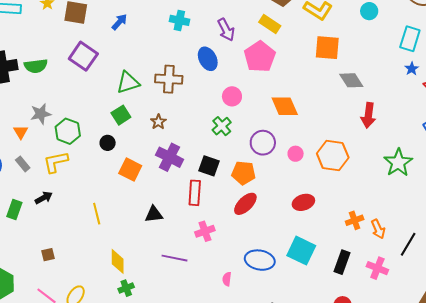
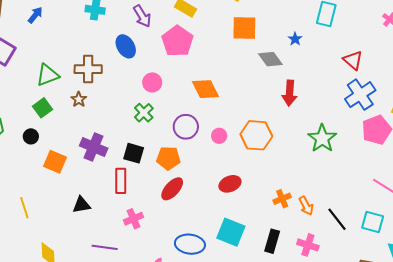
blue star: (412, 69) -> (295, 39), moved
brown star: (158, 122) -> (79, 99), moved
black line: (408, 244) -> (337, 219), turned -65

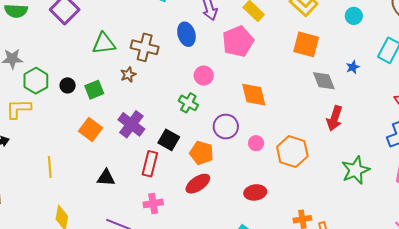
green square: (42, 108) -> (94, 90), moved
green cross: (144, 113) -> (188, 103), turned -30
black circle: (31, 136) -> (68, 85), moved

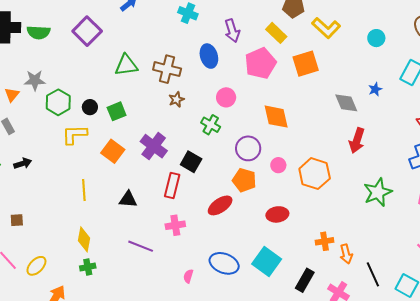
orange square: (306, 44) -> (306, 64), moved, turned -32
brown star: (128, 75) -> (176, 99), moved
yellow L-shape: (18, 109) -> (75, 134), moved
orange pentagon: (202, 153) -> (244, 180), moved
yellow line: (50, 167) -> (84, 190), moved

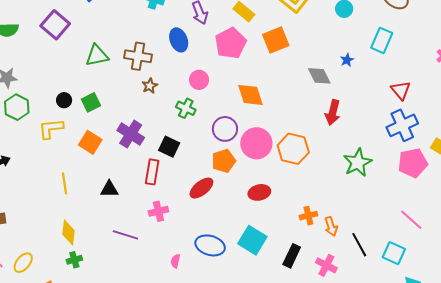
green hexagon: (58, 102) -> (17, 107), moved
pink circle: (278, 165) -> (256, 143), size x2.0
orange pentagon: (244, 180) -> (224, 161), turned -30

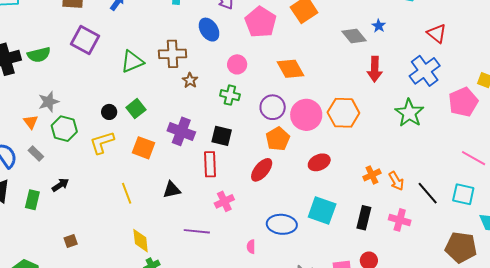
blue star: (347, 60) -> (379, 26), moved
blue cross: (402, 125) -> (425, 71), moved

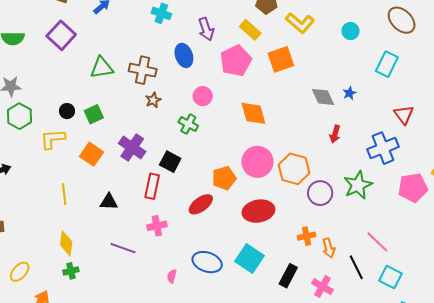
red arrow: (375, 69) -> (335, 134), size x0.7
purple circle: (273, 107) -> (320, 193), moved
pink line: (474, 158) -> (377, 242), moved
red ellipse: (319, 162) -> (258, 211), size x1.4

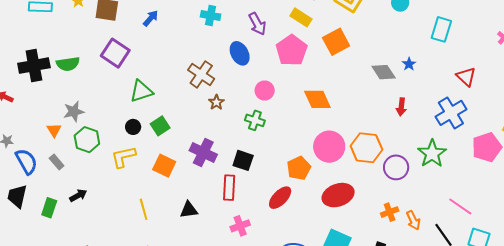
green triangle: (102, 68) -> (141, 91), moved
brown cross: (143, 70) -> (201, 74), turned 32

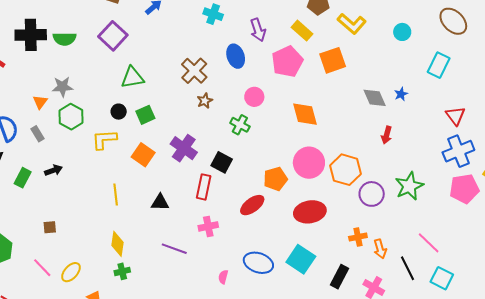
blue cross: (451, 113) -> (458, 151), moved

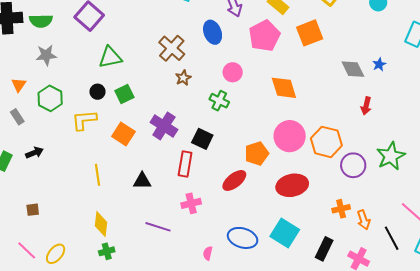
gray star: (62, 87) -> (46, 55), moved

